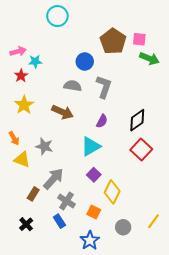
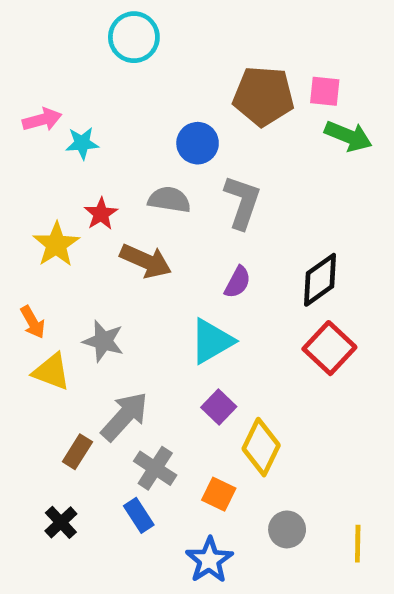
brown pentagon: (113, 41) -> (263, 96), turned -30
red star: (21, 76) -> (101, 214), moved
yellow line: (153, 221) -> (358, 544), moved, turned -35

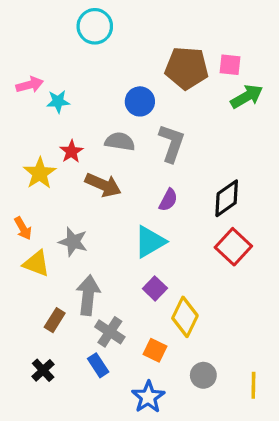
green arrow: (348, 136) -> (247, 96), turned -52
gray arrow: (125, 416) -> (88, 295), turned -36

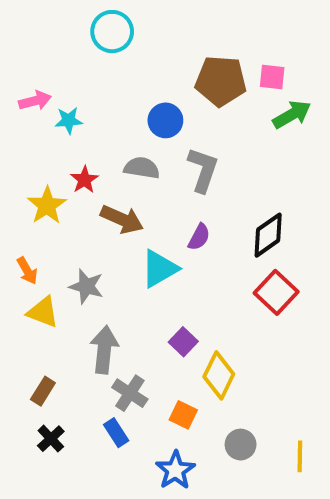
cyan triangle: (150, 242) -> (160, 269), moved
brown rectangle: (55, 320) -> (43, 391), moved

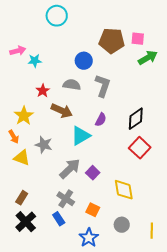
yellow star: (47, 205) -> (24, 116), moved
gray arrow: (104, 350) -> (70, 169), moved, turned 40
yellow diamond: (219, 375) -> (124, 190), moved, turned -35
black cross: (51, 439) -> (26, 222), size x1.5

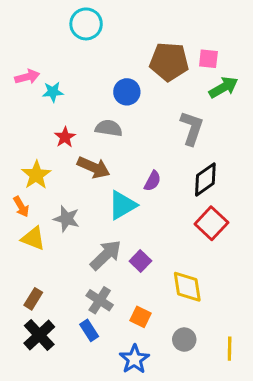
gray L-shape: (103, 86) -> (192, 128), moved

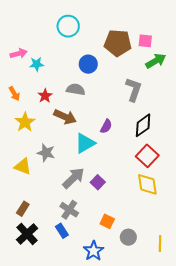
cyan circle: (86, 24) -> (68, 26), moved
orange arrow: (21, 207) -> (14, 94), moved
yellow diamond: (187, 287) -> (147, 184), moved
orange square: (140, 317) -> (107, 221), moved

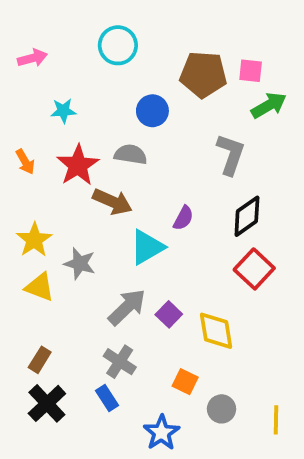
pink arrow: (19, 54) -> (32, 58), moved
red star: (45, 96) -> (78, 165), size x1.6
yellow star: (25, 122) -> (34, 240), moved
yellow diamond: (147, 184) -> (216, 331), moved

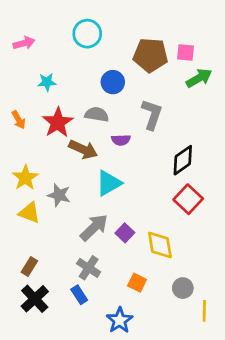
gray L-shape: (231, 154) -> (152, 114), moved
purple semicircle: (183, 218) -> (121, 140), moved, turned 60
gray circle: (222, 409) -> (183, 288), moved

